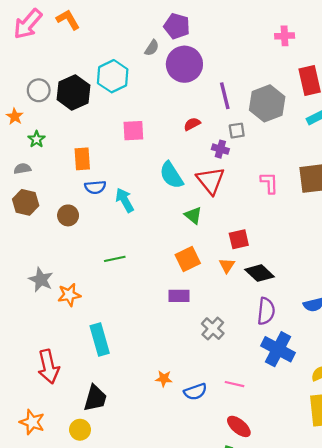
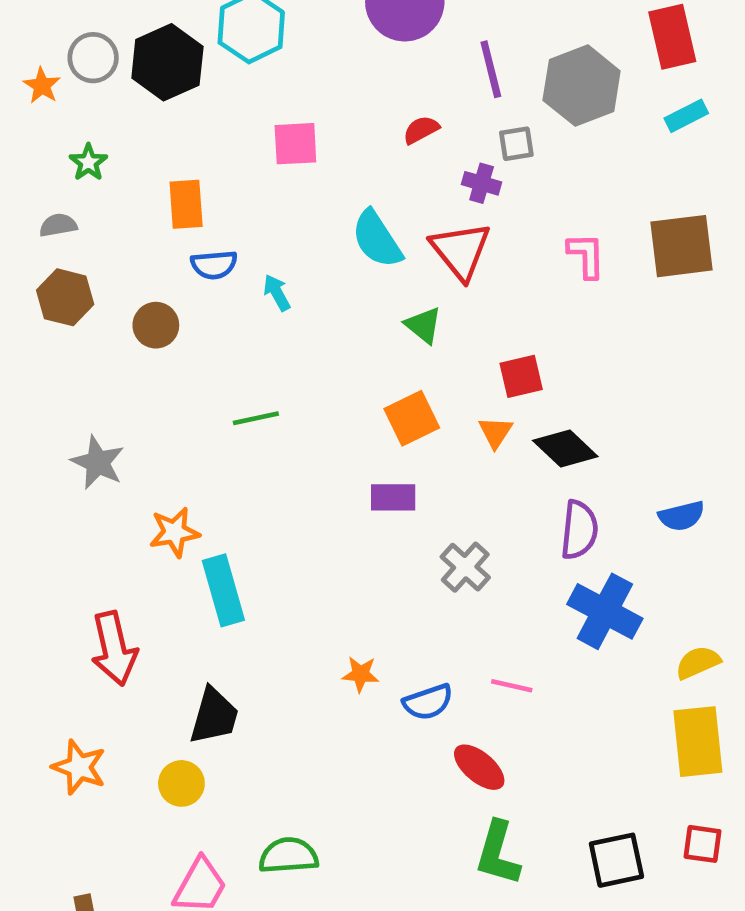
orange star: (15, 116) -> (42, 86), moved
cyan arrow: (125, 200) -> (277, 293), size x0.7
orange star: (69, 295) -> (174, 532), moved
red ellipse: (239, 426) -> (479, 767), moved

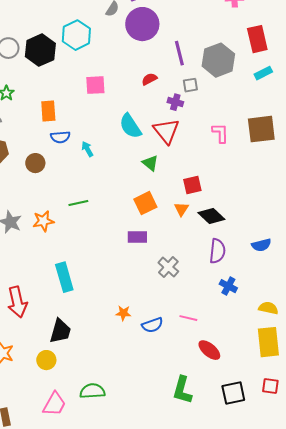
orange star: (174, 532) -> (43, 221), moved
blue cross: (605, 611) -> (228, 286), size x0.6
yellow semicircle: (698, 662) -> (268, 308), turned 36
red ellipse: (479, 767) -> (209, 350), moved

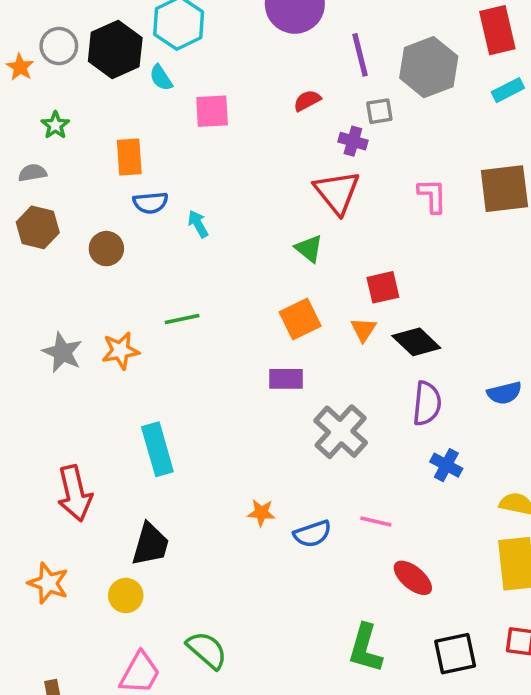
cyan semicircle: (130, 126) -> (161, 78), moved, size x0.6
gray cross: (168, 267) -> (341, 432), size x1.4
green semicircle: (92, 391) -> (207, 650), turned 45

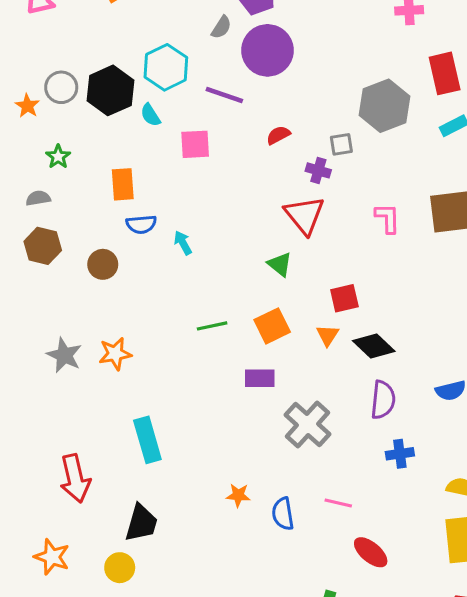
purple line: (360, 55) -> (224, 95), moved, turned -57
green line: (182, 319) -> (212, 326), moved
blue cross: (446, 465) -> (400, 454), turned -36
blue semicircle: (312, 534) -> (283, 514), turned 100

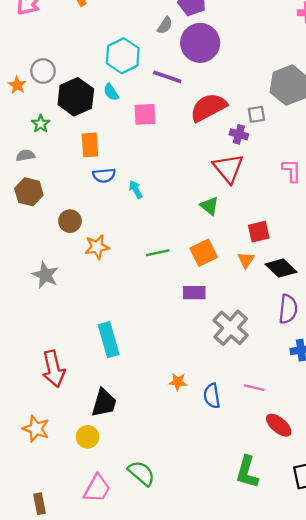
black hexagon: (110, 90) -> (76, 97), moved
red semicircle: (278, 135) -> (208, 107), size x2.0
brown circle: (103, 264) -> (70, 221), moved
orange star: (115, 354) -> (97, 247), moved

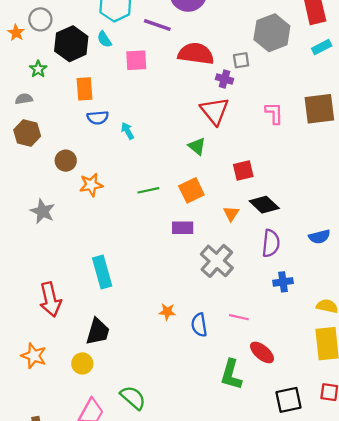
red semicircle: (208, 107) -> (196, 54), turned 36
orange triangle: (246, 260) -> (231, 214), moved
green L-shape: (247, 472) -> (231, 375), moved

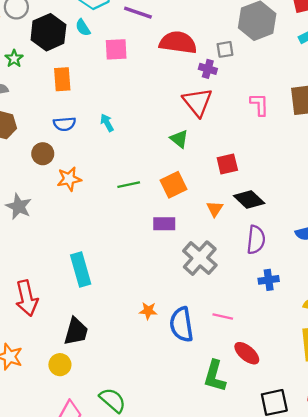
blue semicircle: (98, 118) -> (65, 124), moved
blue semicircle: (199, 325) -> (181, 325), size x1.4

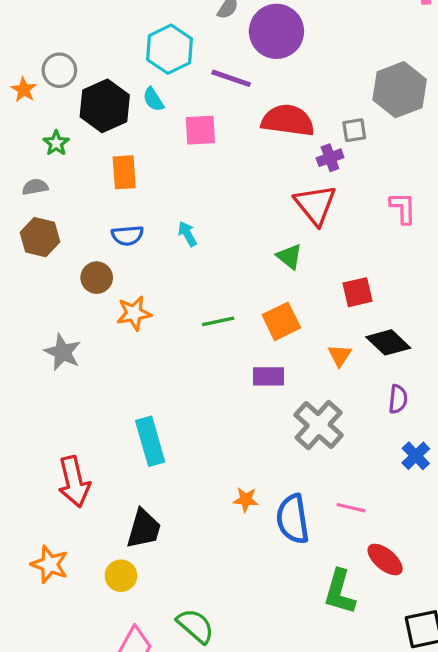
purple cross: (208, 69) -> (330, 158), turned -36
purple semicircle: (256, 240) -> (398, 399), size x0.7
blue cross: (269, 280) -> (416, 456), turned -36

